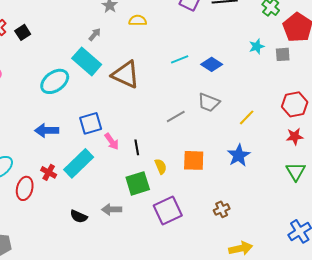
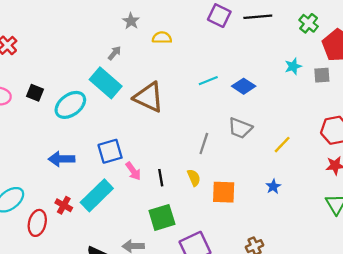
black square: (23, 32) -> (35, 93), moved, turned -35
gray line: (176, 116) -> (204, 144), turned -42
blue star: (239, 155) -> (273, 187), size x0.6
yellow semicircle: (161, 166) -> (194, 178), moved

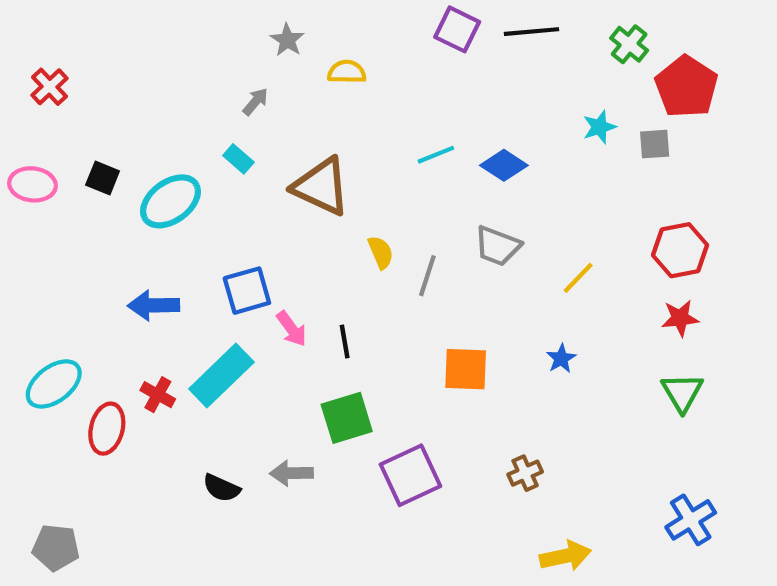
cyan rectangle: (106, 83) -> (238, 159), size x0.5
yellow semicircle: (194, 178) -> (381, 252), moved

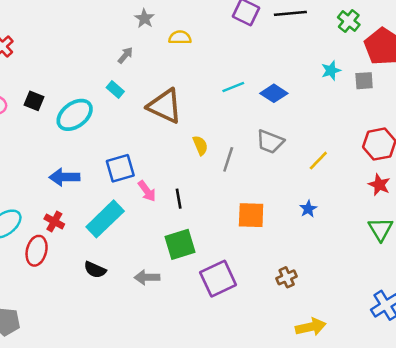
red star: (680, 318) -> (379, 185), turned 30
red cross: (158, 395) -> (54, 222), moved
black semicircle: (221, 488) -> (95, 270), moved

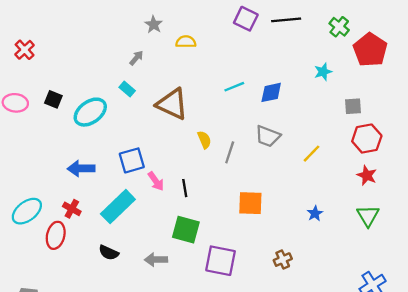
gray square: (364, 81) -> (353, 106), moved
blue diamond: (274, 93) -> (271, 92), turned -45
blue star: (308, 209) -> (315, 213), moved
green square: (180, 244) -> (186, 230), turned 32
purple square: (218, 279) -> (220, 261), turned 36

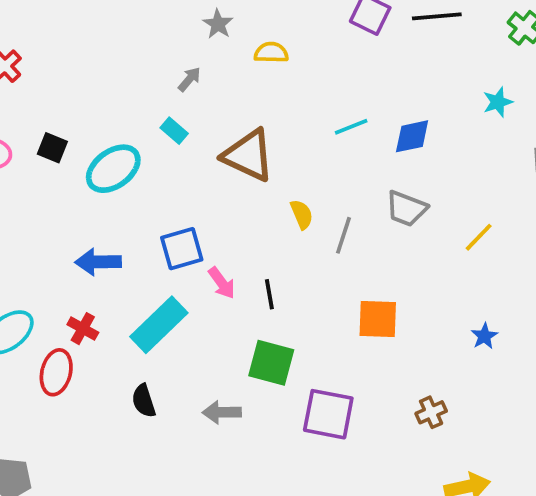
black semicircle: (109, 253) -> (144, 401), turned 48

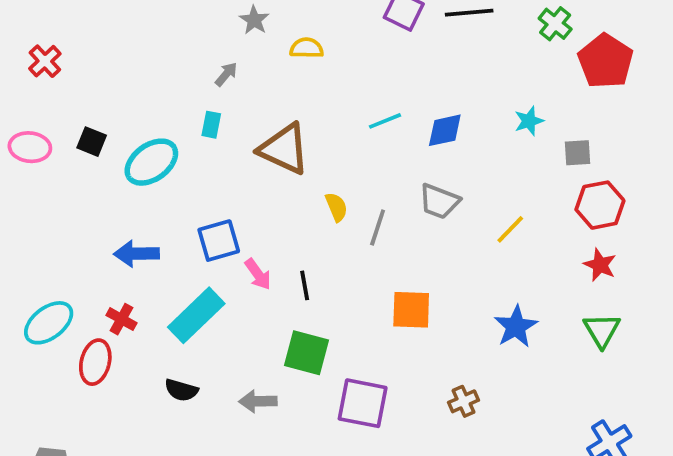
cyan star: (498, 102) -> (529, 121), moved
cyan rectangle: (174, 131) -> (211, 125), turned 60
blue star: (484, 336) -> (516, 327), size x1.6
black semicircle: (144, 401) -> (181, 390), turned -56

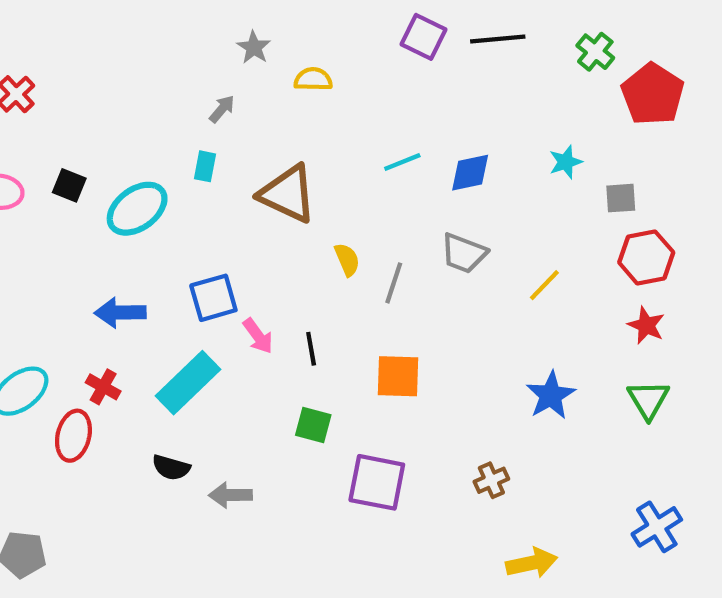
orange square: (411, 310) -> (398, 376), moved
green square: (307, 353) -> (313, 425), size x0.7
gray arrow: (258, 401) -> (230, 495), moved

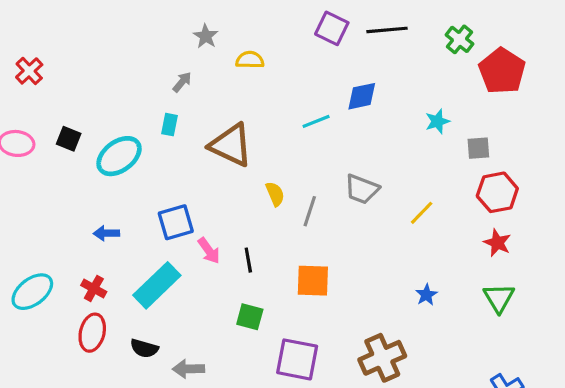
blue diamond: (470, 173) -> (362, 96), moved
blue arrow: (120, 313) -> (106, 233), size x0.7
blue star: (551, 395) -> (426, 295), size x0.6
red ellipse: (73, 436) -> (92, 333), moved
brown cross: (491, 480) -> (382, 358), size x1.8

